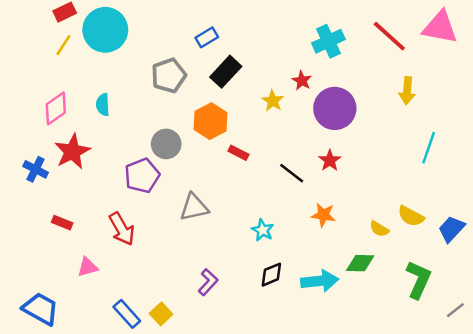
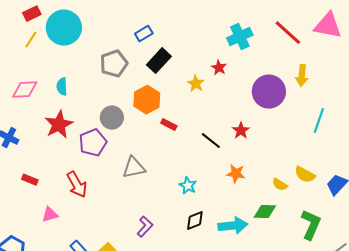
pink diamond: (56, 108) -> (25, 90), turned 32
purple circle: (335, 108) -> (269, 92), moved
red star: (72, 152) -> (59, 125), moved

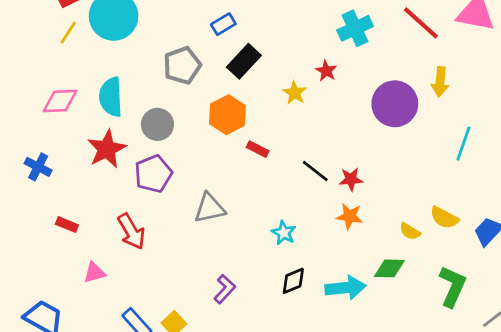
cyan semicircle: (62, 87) -> (111, 97), size x1.6
gray circle: (112, 118) -> (157, 124), moved
red star: (241, 131) -> (351, 179), moved, turned 30

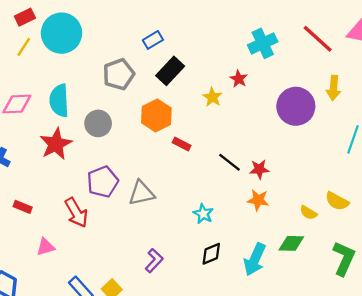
purple pentagon: (153, 174) -> (103, 182), moved
cyan arrow: (345, 288) -> (255, 259), turned 120

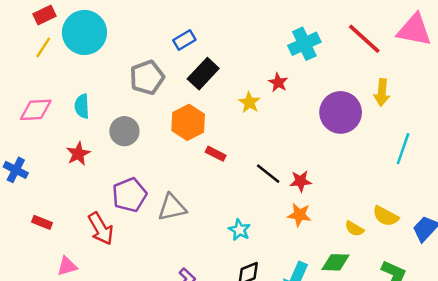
cyan semicircle: (59, 101) -> (82, 106), size x0.7
red star: (56, 144) -> (78, 154), size x0.7

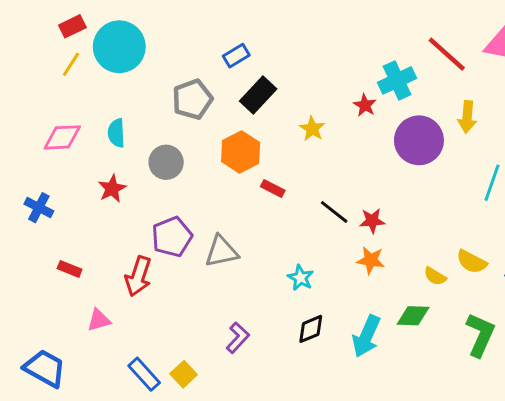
cyan cross: (304, 44) -> (397, 80), moved
red star: (278, 82) -> (365, 105), moved
red arrow: (101, 229) -> (138, 276), turned 48

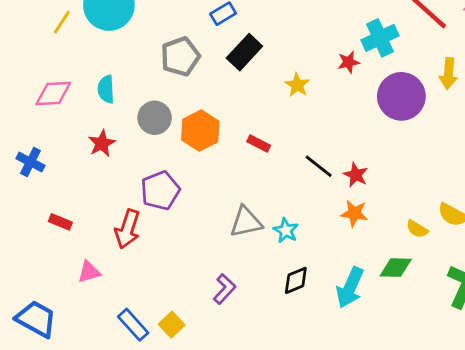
red star: (365, 105) -> (349, 62), turned 30
orange hexagon: (241, 152) -> (200, 131), moved
red star: (372, 221) -> (356, 175), turned 30
gray triangle: (222, 251) -> (246, 222), moved

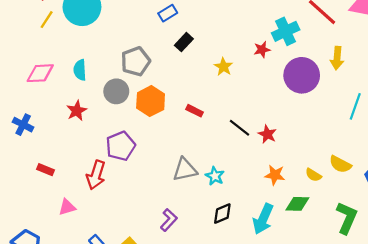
black rectangle: (244, 52) -> (184, 42), size x0.7
gray pentagon: (180, 56) -> (136, 61), moved
orange star: (354, 213) -> (275, 175), moved

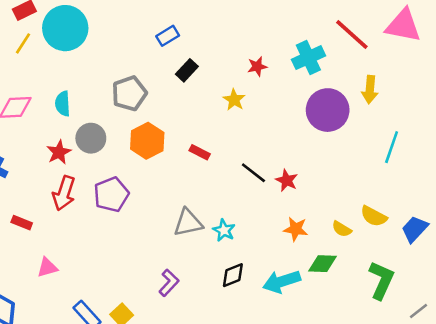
red star: (262, 50) -> (257, 66), moved
gray circle: (116, 91) -> (91, 138), moved
red arrow: (96, 175) -> (64, 193), moved
cyan arrow: (263, 219) -> (282, 282), turned 48

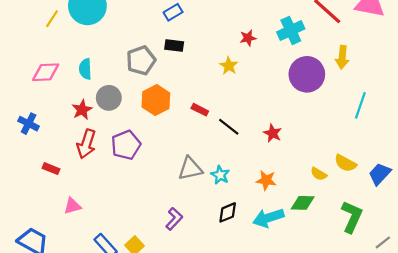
black rectangle: (187, 70) -> (174, 45), moved, turned 54
black line: (253, 173) -> (229, 127), moved
orange star: (296, 229) -> (266, 180), moved

